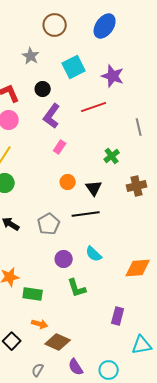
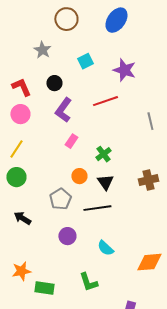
cyan square: (74, 67) -> (85, 61), size x0.7
green cross: (112, 156) -> (103, 154), moved
gray pentagon: (49, 224) -> (60, 199), moved
purple circle: (64, 259) -> (67, 236), moved

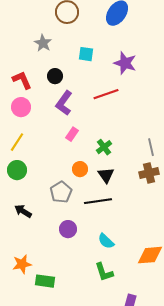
cyan square: (85, 61) -> (86, 54), turned 35
gray line: (150, 121) -> (151, 147), moved
green L-shape: (88, 282) -> (104, 272), moved

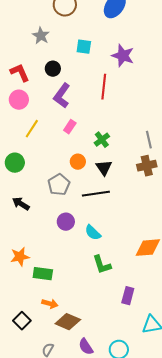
red line: (106, 94) -> (104, 87), turned -65
yellow line: (17, 142) -> (32, 129), moved
cyan semicircle: (106, 241) -> (93, 233), moved

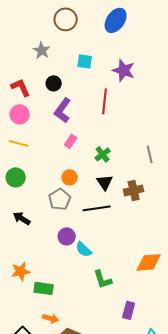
yellow line: (32, 129) -> (19, 143), moved, turned 72
orange circle: (78, 162) -> (70, 177), moved
brown cross: (147, 166) -> (134, 190), moved
cyan semicircle: (93, 233) -> (84, 249), moved

